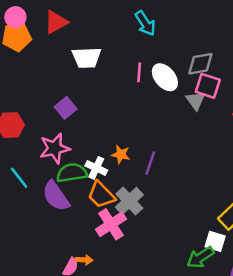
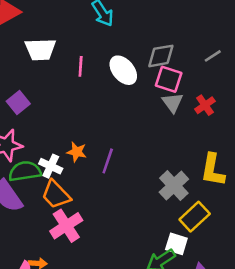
pink line: (139, 72) -> (81, 66), moved
gray triangle: (196, 101) -> (173, 103), moved
gray cross: (129, 201) -> (174, 186), moved

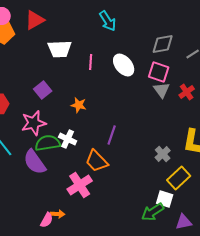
gray diamond: (161, 56) -> (163, 44), moved
orange star: (77, 152) -> (79, 105), moved
gray cross: (174, 186) -> (163, 154), size x0.7
orange trapezoid: (56, 195) -> (97, 161), moved

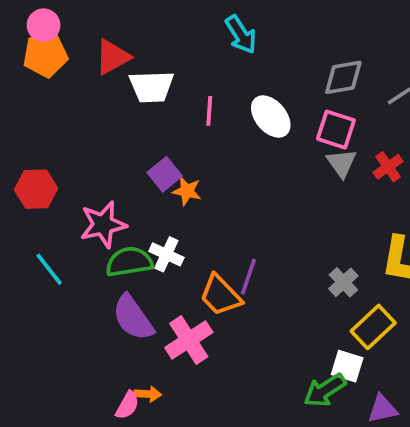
red triangle: (35, 20) -> (112, 57), moved
purple square: (43, 90) -> (165, 174), moved
purple line: (112, 135) -> (248, 277), moved
purple semicircle: (35, 162) -> (133, 318), moved

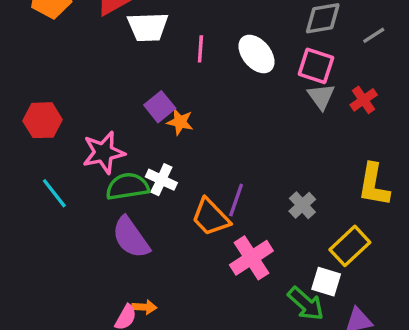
gray cross: (343, 282) -> (302, 205), moved
pink cross: (189, 340) -> (251, 258), moved
green arrow: (325, 390) -> (306, 304), turned -105

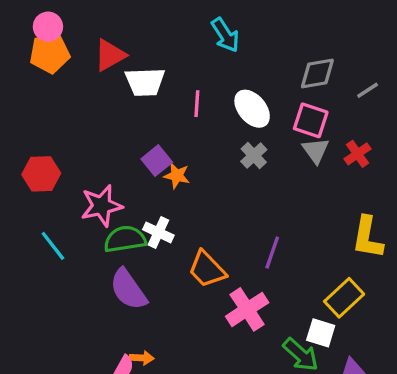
purple line: (236, 200) -> (272, 253), moved
gray cross: (302, 205) -> (254, 156), moved

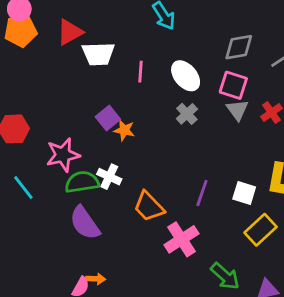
white square: (321, 333) -> (244, 193), moved

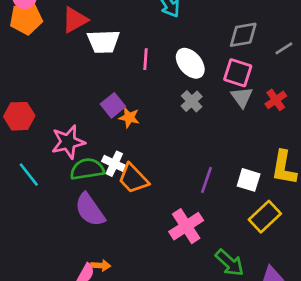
orange trapezoid: (149, 207) -> (133, 179), moved

